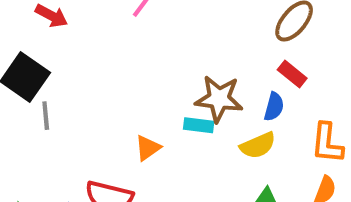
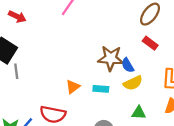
blue semicircle: (274, 107) -> (128, 65), moved, turned 136
cyan rectangle: (199, 125) -> (101, 89), moved

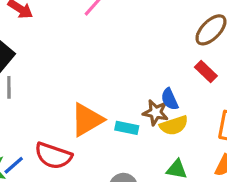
brown star: (111, 58) -> (156, 113), moved, size x0.7
orange triangle: (73, 87) -> (87, 120), size x1.6

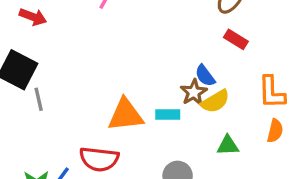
brown star: (156, 113) -> (194, 92), turned -30
orange triangle: (87, 120) -> (125, 115), turned 36

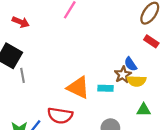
yellow semicircle: (215, 101) -> (137, 81), turned 30
orange triangle: (125, 115) -> (78, 88), turned 30

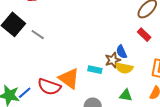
gray line: (22, 75) -> (38, 35), moved, turned -56
orange triangle: (78, 88) -> (69, 78), moved

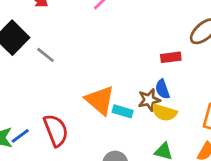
red rectangle: (144, 35) -> (171, 57), moved, turned -56
orange triangle: (69, 78) -> (100, 100), moved
red semicircle: (49, 87) -> (56, 130), turned -135

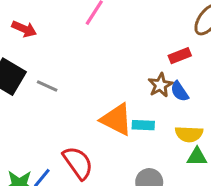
brown star: (149, 100) -> (160, 85), moved
yellow semicircle: (164, 113) -> (189, 134), moved

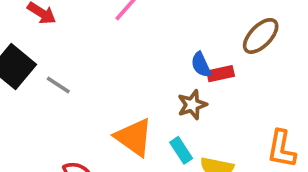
blue semicircle: (179, 91) -> (201, 65), moved
cyan rectangle: (143, 125) -> (181, 150), moved, turned 45

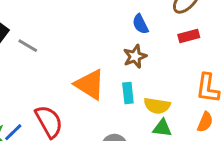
red rectangle: (221, 74) -> (189, 36), moved
cyan rectangle: (181, 150) -> (128, 93), turned 30

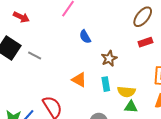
blue semicircle: (140, 24) -> (85, 37), moved
orange triangle: (90, 84) -> (79, 80), size x0.7

